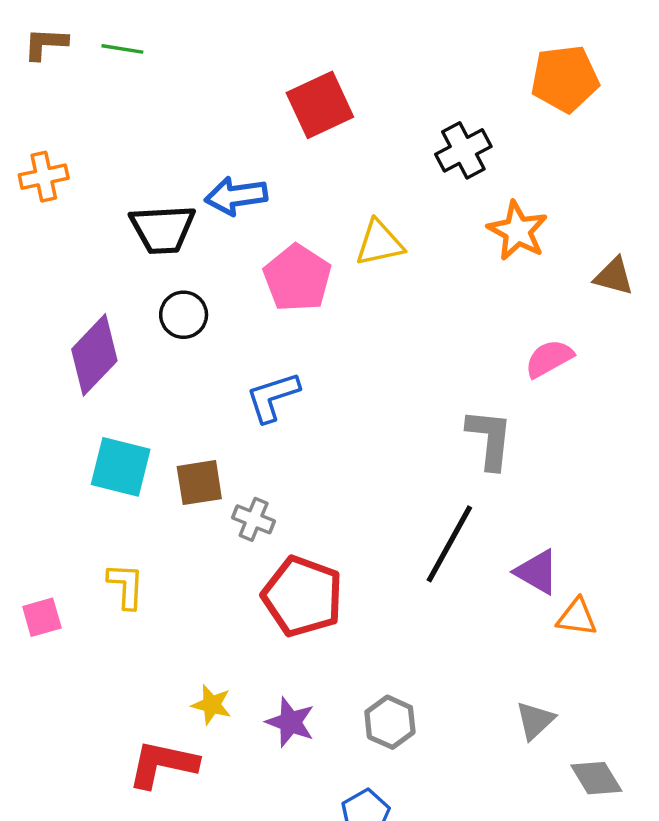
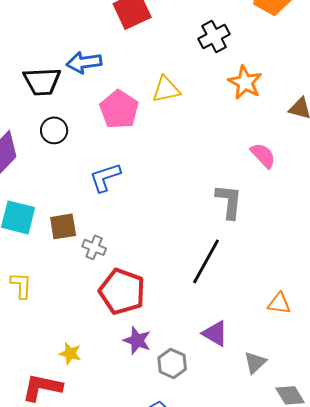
pink semicircle: (549, 358) -> (263, 155), turned 76
purple triangle: (537, 572) -> (215, 333), moved
purple star: (290, 722) -> (137, 340), moved

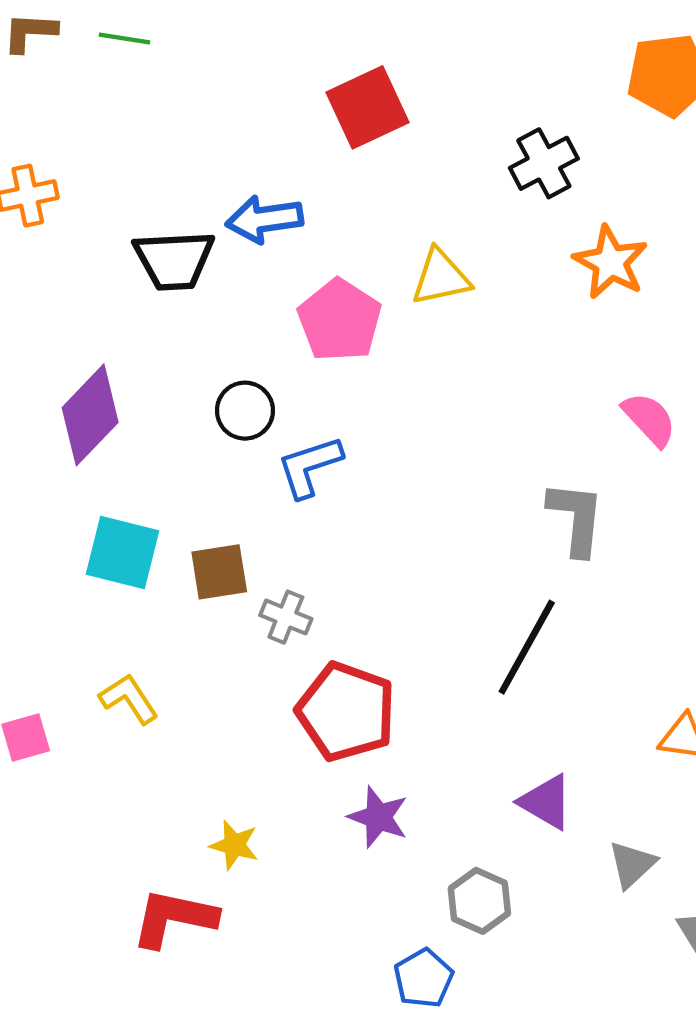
black circle: (54, 130) -> (245, 411), moved
yellow L-shape: (21, 285) -> (129, 699), turned -36
gray hexagon: (172, 363) -> (479, 901), moved

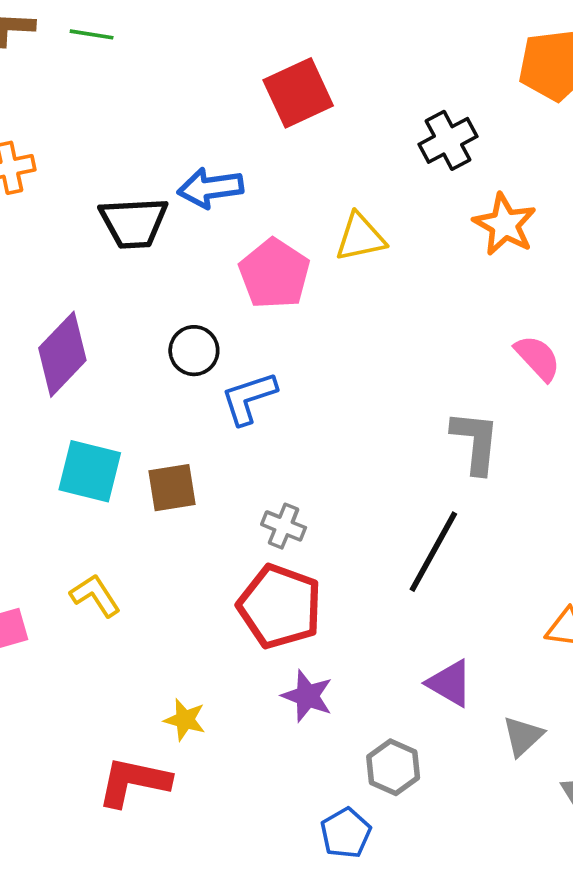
gray cross: (286, 617) -> (284, 526), moved

